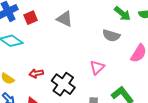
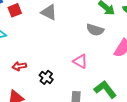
pink triangle: (97, 67) -> (80, 61), turned -49
black cross: (63, 84) -> (46, 77), size x0.6

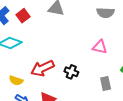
red arrow: (19, 66) -> (42, 68), size x1.6

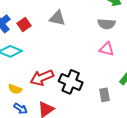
pink triangle: (100, 47) -> (107, 49), moved
black cross: (71, 72) -> (71, 82), size x1.6

